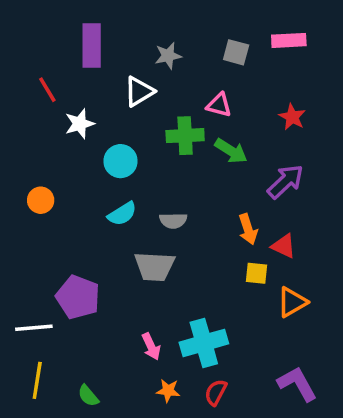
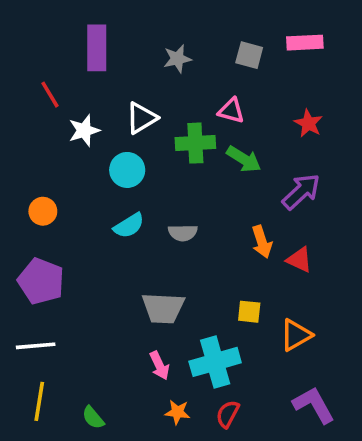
white triangle: (139, 91) -> (142, 118), moved
gray trapezoid: (155, 267) -> (163, 308), moved
yellow square: (256, 273) -> (249, 312), moved
purple pentagon: (78, 297) -> (41, 281), moved
orange triangle: (292, 302) -> (296, 335), moved

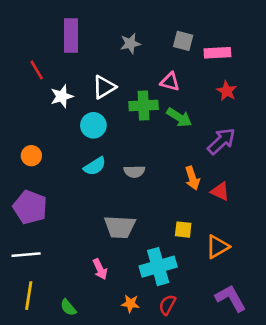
pink rectangle: (305, 43) -> (217, 53), moved
pink arrow: (159, 366) -> (100, 269), moved

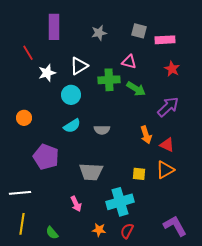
purple pentagon: (30, 207) -> (46, 157), moved
orange triangle: (217, 247) -> (165, 170), moved

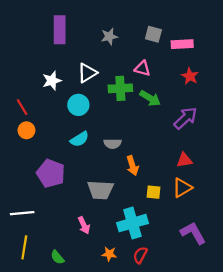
red line: (28, 53) -> (22, 107), moved
orange arrow: (146, 135) -> (132, 166), moved
red triangle: (167, 145) -> (184, 160), turned -35
purple L-shape: (175, 226) -> (193, 233), moved

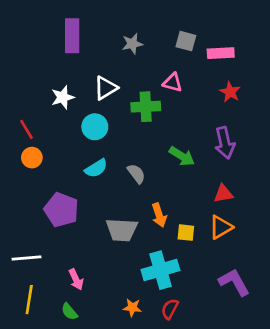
green arrow: (150, 98) -> (182, 156), moved
purple arrow: (185, 118) -> (225, 143), turned 120
gray semicircle: (113, 144) -> (136, 174), turned -126
orange arrow: (132, 166) -> (159, 215), moved
pink arrow: (84, 225) -> (76, 279), moved

